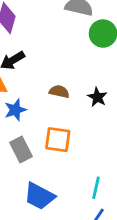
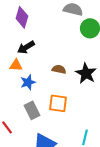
black star: (97, 97) -> (86, 73), size x1.5

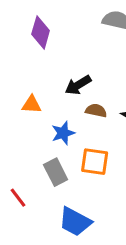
black arrow: (26, 47) -> (78, 85), moved
blue star: (28, 82) -> (63, 133), moved

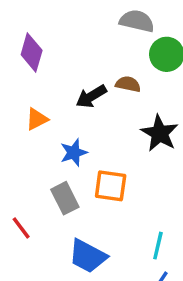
purple diamond: (41, 32) -> (32, 53), moved
orange triangle: (32, 105) -> (37, 119), turned -30
brown semicircle: (96, 111) -> (128, 84), moved

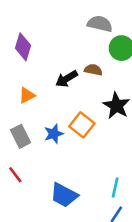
blue star: (74, 153) -> (54, 134), moved
orange square: (111, 186) -> (82, 125), moved, turned 30
gray rectangle: (65, 198) -> (20, 136), moved

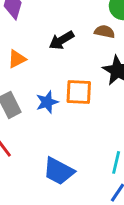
brown semicircle: (93, 70) -> (105, 32), moved
orange square: (82, 125) -> (79, 92), turned -35

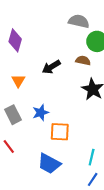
orange triangle: (17, 59) -> (18, 81), turned -32
orange square: (79, 92) -> (60, 132), moved

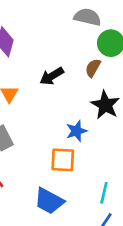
brown semicircle: (83, 61) -> (93, 68), turned -72
blue star: (41, 113) -> (76, 131), moved

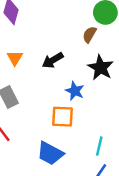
black arrow: (52, 76) -> (53, 60), moved
blue star: (76, 131) -> (75, 91), turned -30

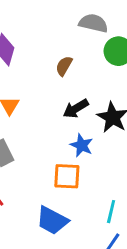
brown semicircle: (89, 35) -> (64, 66), moved
black arrow: (53, 60) -> (76, 109), moved

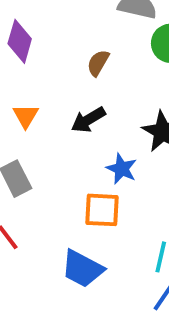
black arrow: (76, 109) -> (88, 120), moved

